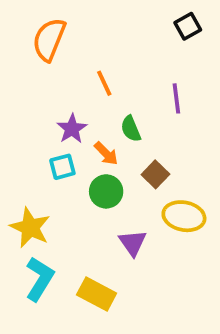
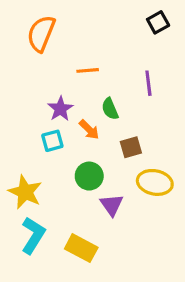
orange line: (104, 83) -> (88, 70), turned -70
brown square: (155, 174) -> (131, 147), turned 30
green circle: (106, 191) -> (89, 176), moved

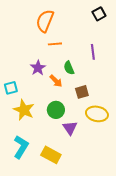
orange semicircle: (41, 34) -> (45, 21), moved
cyan square: (52, 141) -> (11, 88), moved
yellow star: (25, 192) -> (24, 110), moved

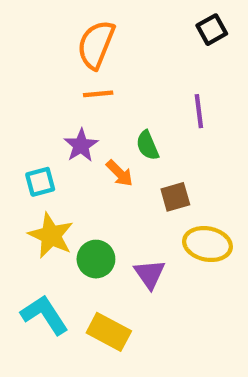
orange line: (55, 44) -> (98, 94), moved
cyan square: (11, 88) -> (40, 182), moved
green circle: (56, 110) -> (96, 259), moved
cyan L-shape: (21, 147) -> (45, 315), turned -65

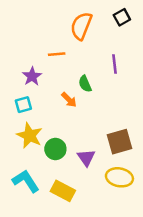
orange semicircle: (96, 45) -> (81, 26), moved
purple star: (81, 145) -> (32, 76), moved
brown square: (175, 197) -> (119, 142), moved, size x1.5
yellow ellipse: (207, 244) -> (119, 177), moved

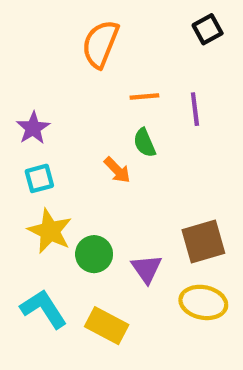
orange semicircle: (81, 26) -> (100, 44), moved
orange line: (57, 54) -> (144, 96), moved
purple star: (32, 76) -> (33, 128), moved

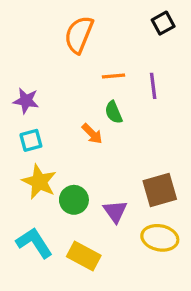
purple star: (33, 128) -> (26, 101), turned -30

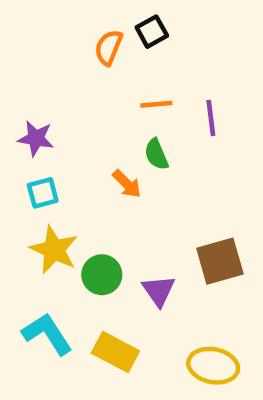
black square: (163, 23) -> (152, 32), moved
orange semicircle: (79, 35) -> (109, 47), size x0.7
yellow ellipse: (160, 238) -> (213, 366), moved

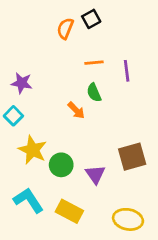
cyan square: (43, 193) -> (13, 116), moved, turned -30

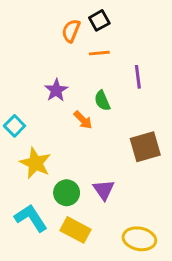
orange line: (94, 63) -> (99, 53), moved
purple star: (22, 83) -> (56, 90), moved, turned 30
brown square: (132, 157) -> (145, 147), moved
green circle: (61, 165) -> (67, 193), moved

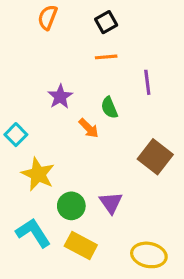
orange semicircle: (71, 31) -> (48, 17), moved
brown square: (145, 147) -> (155, 157), turned -36

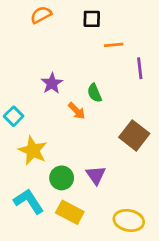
orange semicircle: (48, 17) -> (41, 15), turned 40
black square: (106, 22) -> (92, 19), turned 30
orange line: (106, 57) -> (114, 45), moved
purple line: (147, 82) -> (140, 68), moved

